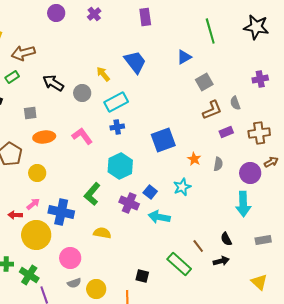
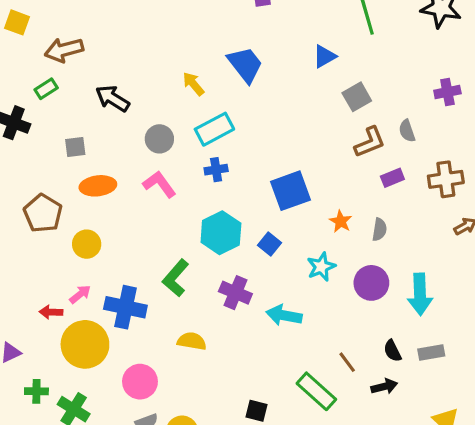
gray circle: (82, 93) -> (159, 139), moved
purple circle: (250, 173) -> (371, 283), moved
blue square: (150, 192) -> (269, 244), moved
gray rectangle: (263, 240) -> (431, 352), moved

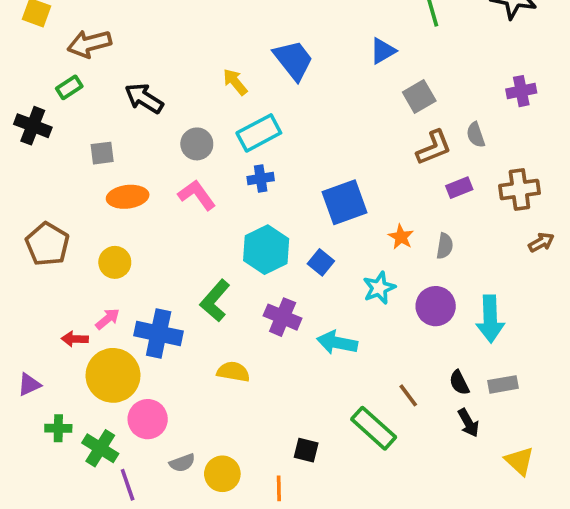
brown pentagon: (43, 213) -> (47, 244), moved
pink circle: (140, 382) -> (148, 419), moved
black arrow: (384, 386) -> (468, 423), moved, turned 75

